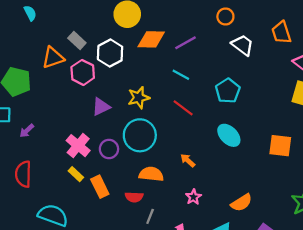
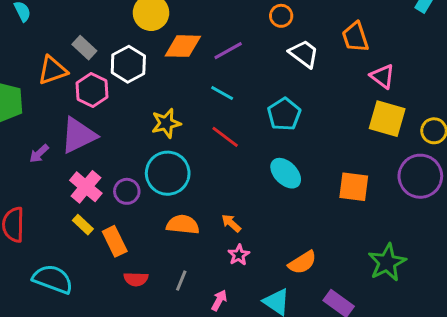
purple triangle: (101, 107) -> (78, 135), moved, size x1.5
purple arrow: (27, 131) -> (39, 154), moved
orange arrow: (188, 160) -> (231, 223), moved
red semicircle: (134, 197) -> (136, 279), moved

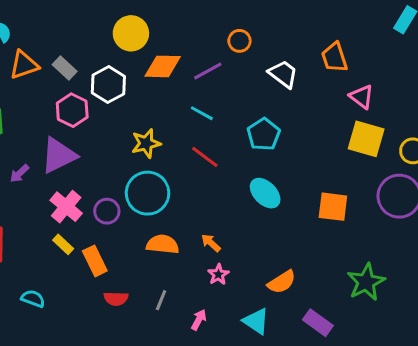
orange circle: (281, 16) -> (239, 41), moved
orange triangle: (53, 70) -> (24, 65), moved
cyan semicircle: (53, 279) -> (33, 299), size x0.6

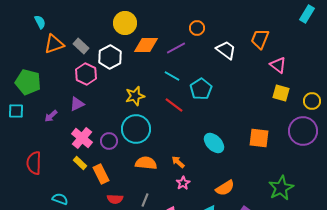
orange trapezoid: (334, 57) -> (260, 39), turned 40
cyan pentagon: (264, 134) -> (201, 89), moved
yellow square: (366, 139) -> (281, 93), size x0.7
purple triangle: (59, 155) -> (77, 104), size x0.6
cyan ellipse: (265, 193) -> (214, 143), moved

